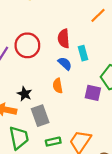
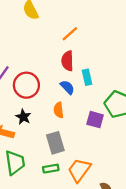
orange line: (98, 15) -> (70, 34), moved
red circle: (27, 45) -> (26, 85), moved
gray rectangle: (40, 116) -> (55, 143), moved

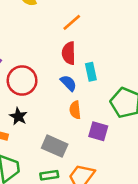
orange semicircle: (59, 110) -> (75, 110), moved
purple square: (95, 120) -> (98, 131), moved
gray rectangle: (55, 143) -> (55, 146), turned -50

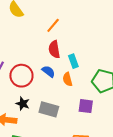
blue semicircle: (68, 83) -> (48, 71), moved
orange semicircle: (75, 110) -> (68, 79), moved
gray rectangle: (55, 146) -> (49, 109), moved

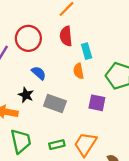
blue semicircle: (48, 71) -> (39, 73), moved
red circle: (21, 76) -> (28, 38), moved

